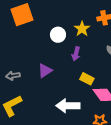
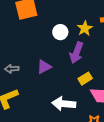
purple arrow: (76, 54) -> (76, 53), size x1.5
yellow rectangle: (87, 79) -> (85, 79), turned -64

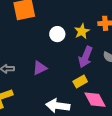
purple arrow: (76, 53) -> (86, 57), moved

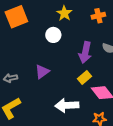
yellow star: (82, 31) -> (64, 13), moved

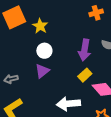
yellow star: (64, 13) -> (40, 26), moved
white circle: (53, 35) -> (44, 51), moved

